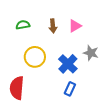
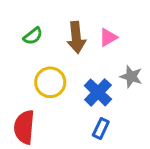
green semicircle: (23, 25) -> (33, 36), turned 152
brown arrow: (53, 26) -> (76, 37), size x1.5

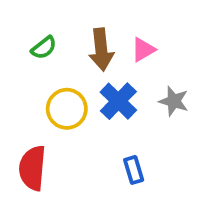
blue cross: (98, 92) -> (118, 101), moved
blue rectangle: (101, 129) -> (134, 170), turned -42

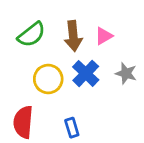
green semicircle: (44, 48) -> (32, 35), size x1.5
blue rectangle: (134, 170) -> (72, 128), moved

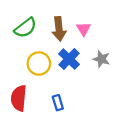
pink triangle: (104, 36) -> (84, 29), turned -32

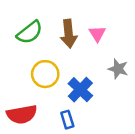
blue cross: (69, 59) -> (80, 90), moved
red semicircle: (19, 98) -> (22, 114), turned -105

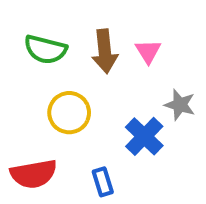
green semicircle: (30, 32) -> (45, 49), turned 52
blue cross: (80, 90) -> (144, 136), moved

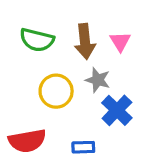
gray star: (180, 105) -> (98, 80), moved
blue rectangle: (103, 182) -> (83, 147), turned -75

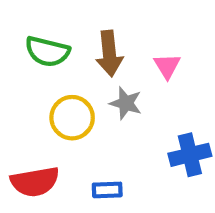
pink triangle: (120, 41) -> (167, 66), moved
blue cross: (117, 110) -> (190, 155), moved, turned 32

